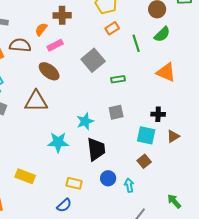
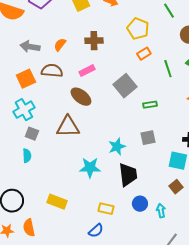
orange semicircle: (41, 29) -> (60, 45), moved

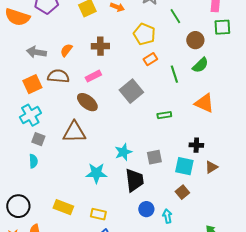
green rectangle: (150, 105) -> (164, 115), moved
gray square: (148, 138) -> (154, 157), moved
yellow rectangle: (106, 209) -> (98, 214), moved

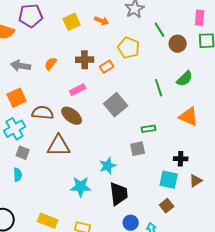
brown circle: (195, 40) -> (178, 44), moved
orange rectangle: (150, 59) -> (107, 67), moved
brown semicircle: (58, 76) -> (43, 113), moved
gray square: (154, 157) -> (138, 149), moved

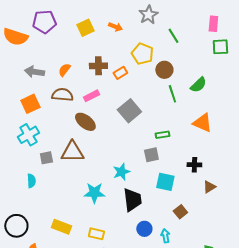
brown circle: (178, 44) -> (164, 70), moved
brown semicircle: (43, 113) -> (62, 95), moved
gray square: (23, 153) -> (46, 158), moved, turned -32
cyan square: (169, 180) -> (165, 182), moved

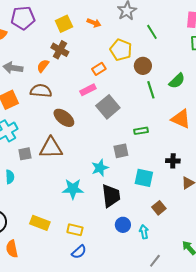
brown cross: (98, 66) -> (60, 50), moved, turned 30
pink rectangle: (91, 96) -> (88, 90), moved
gray square: (151, 155) -> (121, 151), moved

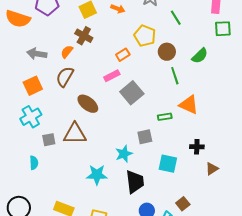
green semicircle: (177, 81) -> (200, 56), moved
brown semicircle: (41, 91) -> (65, 77), turned -65
orange triangle: (181, 119) -> (189, 105), moved
brown square: (159, 208) -> (183, 204), moved

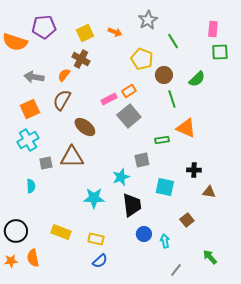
orange rectangle: (123, 55) -> (129, 91), moved
brown triangle: (212, 169) -> (209, 192), turned 40
brown square: (183, 204) -> (187, 220), moved

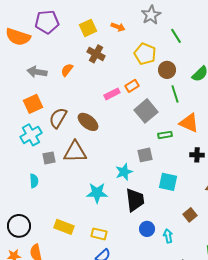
brown cross: (81, 59) -> (96, 54), moved
brown semicircle: (62, 100) -> (58, 118), moved
gray square: (129, 116) -> (146, 111), moved
black cross: (194, 170) -> (197, 155), moved

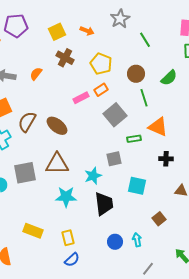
yellow pentagon: (145, 54) -> (101, 64), moved
brown triangle: (75, 152) -> (57, 164), moved
gray square: (49, 158) -> (25, 173), moved, size x1.6
blue circle: (147, 229) -> (115, 242), moved
yellow rectangle: (99, 234) -> (68, 238), turned 63

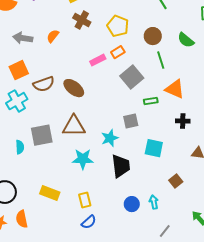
green semicircle: (169, 78) -> (186, 40), turned 84
brown semicircle: (27, 122) -> (44, 84), turned -140

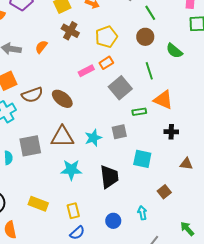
yellow pentagon: (118, 26) -> (106, 37), turned 30
brown circle: (153, 36) -> (145, 37), moved
cyan star: (110, 138) -> (93, 138), moved
blue circle: (132, 204) -> (113, 221), moved

